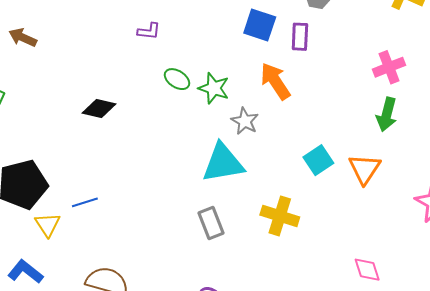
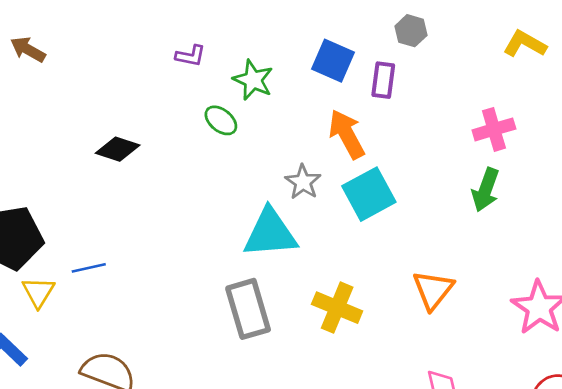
green star: (214, 88) -> (253, 80), moved
cyan square: (318, 160) -> (369, 194), moved, size x1.4
orange triangle: (365, 169) -> (433, 290), moved
gray rectangle: (211, 223) -> (248, 309), size x1.4

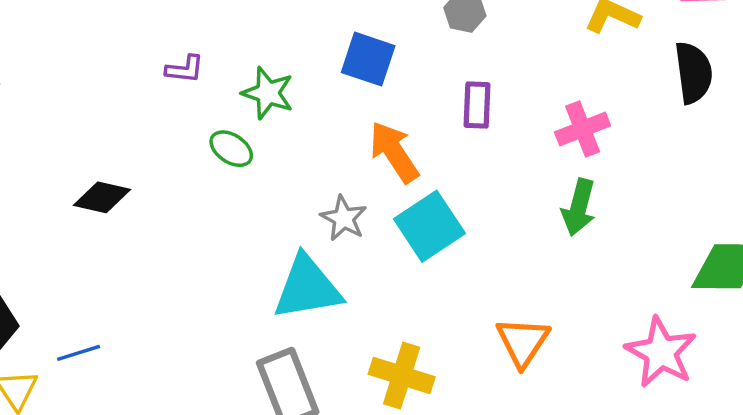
purple rectangle: (383, 80) -> (477, 105), moved

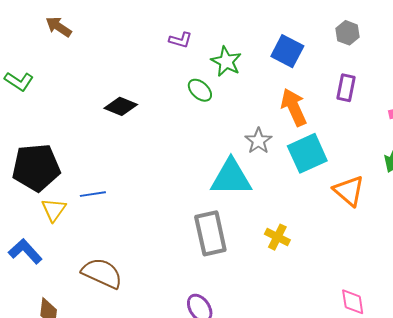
orange triangle: (523, 342) -> (349, 191), moved, turned -32
yellow cross: (402, 375) -> (277, 237), size x0.7

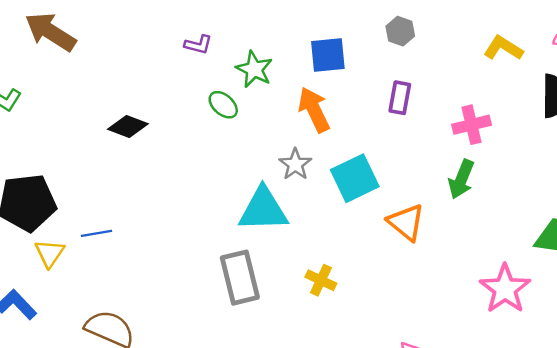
brown arrow: (59, 27) -> (50, 32), size x1.6
blue square: (287, 51) -> (328, 55), turned -32
orange arrow: (294, 107) -> (314, 110), moved

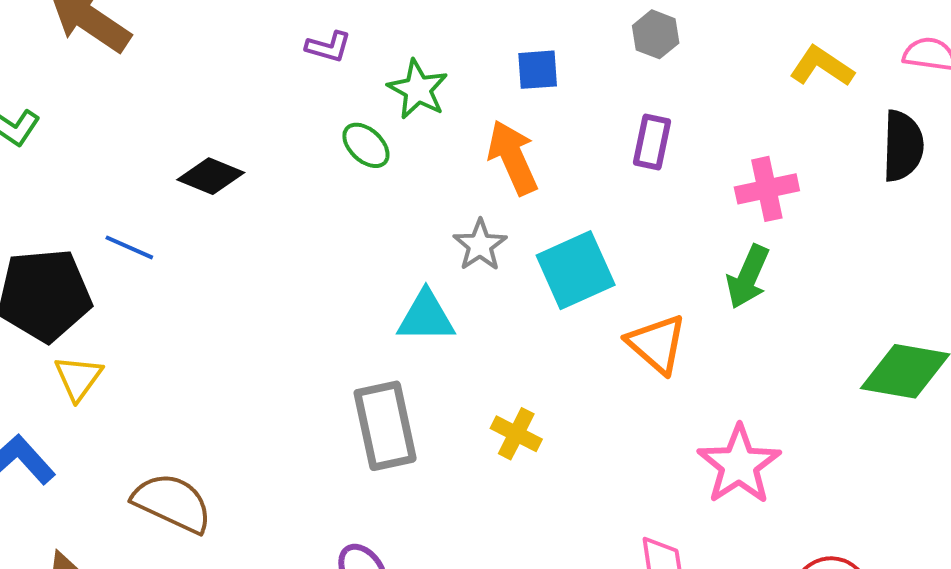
blue square: (328, 55) -> (538, 70), size x0.7
cyan triangle: (263, 210) -> (426, 317), size x0.7
blue line: (96, 233) -> (129, 247), moved, turned 32
pink star: (505, 289) -> (739, 465), moved

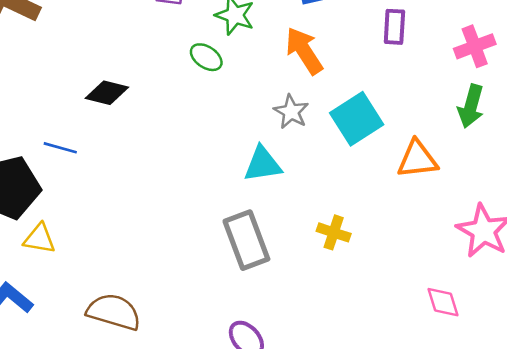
orange triangle: (657, 344) -> (417, 159), turned -39
yellow triangle: (78, 378) -> (39, 239), turned -48

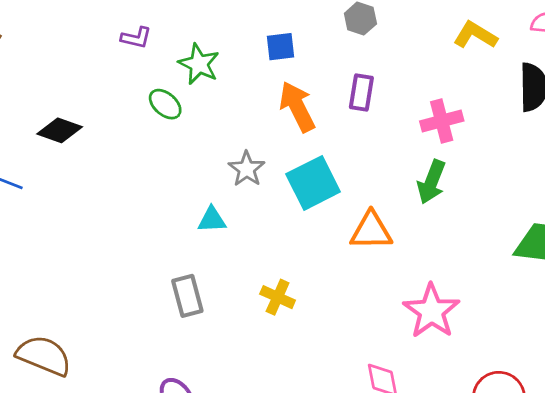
orange arrow: (304, 51) -> (297, 107), moved
cyan triangle: (263, 164) -> (212, 220), size x0.7
gray rectangle: (246, 240) -> (187, 296), size x0.7

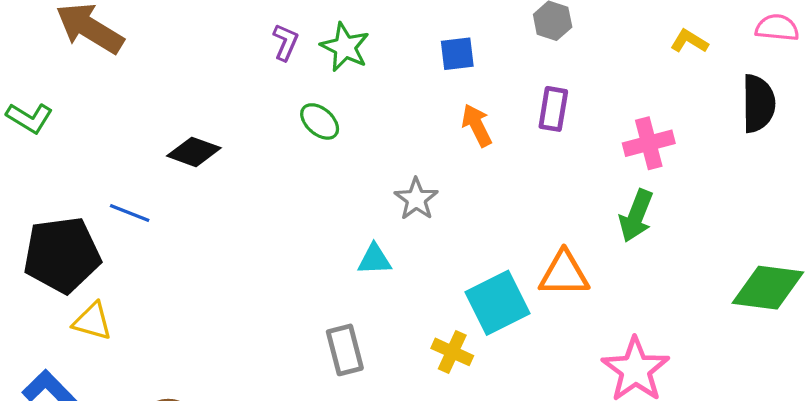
yellow L-shape: (475, 35) -> (689, 41), size x0.7
purple L-shape: (136, 38) -> (285, 42), turned -80
green star: (199, 64) -> (345, 47), moved
orange arrow: (297, 107) -> (477, 125), size x0.7
cyan square: (313, 183) -> (497, 303), moved

